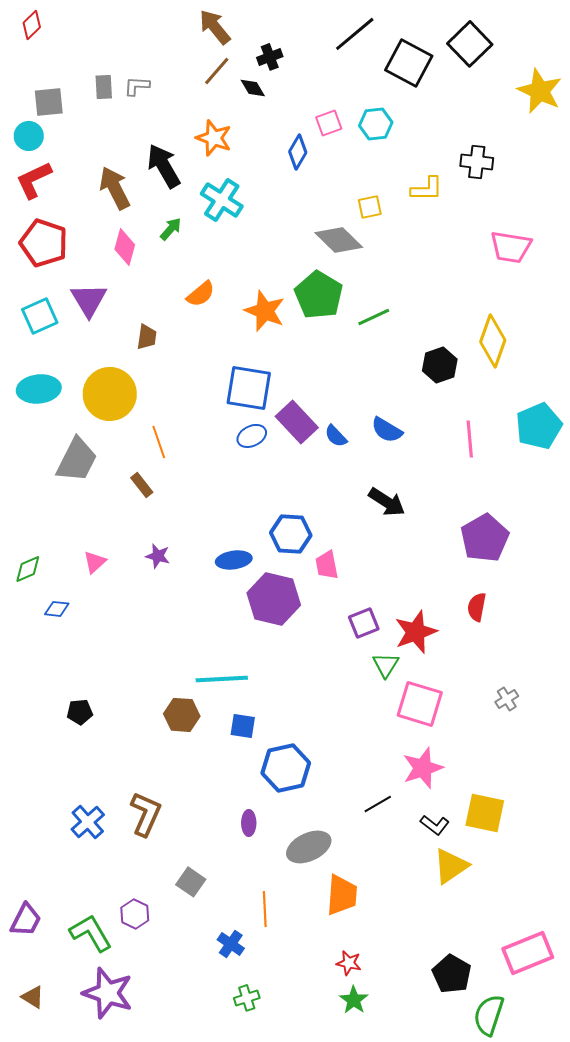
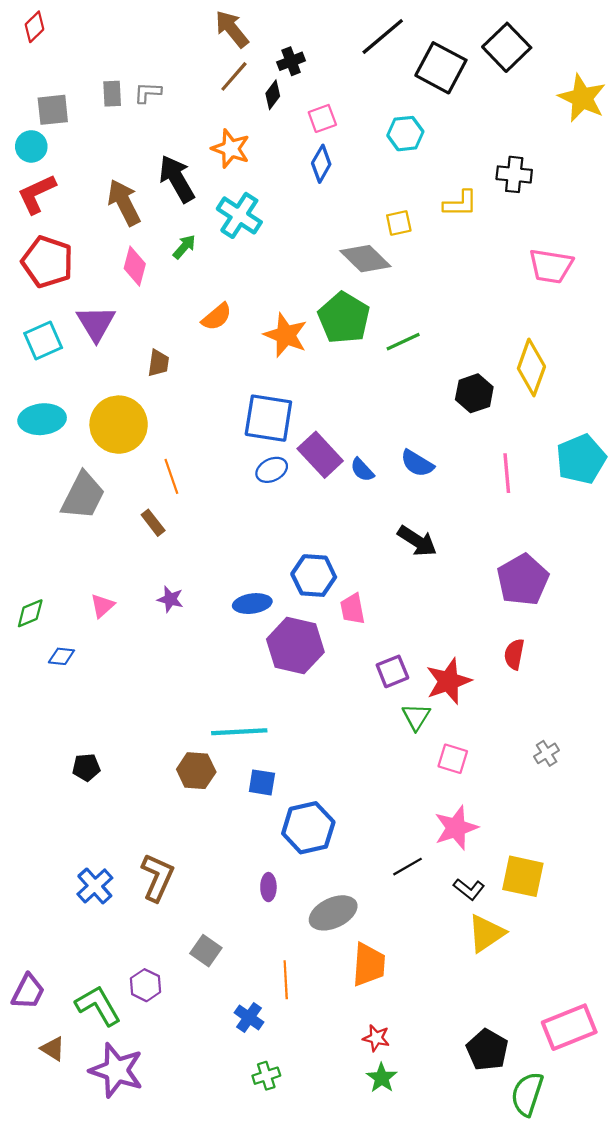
black diamond: (253, 88) -> (273, 95), turned 68
pink square: (329, 123) -> (322, 118), moved
pink square: (420, 704) -> (453, 759), size x0.6
brown triangle: (33, 997) -> (53, 1049), moved

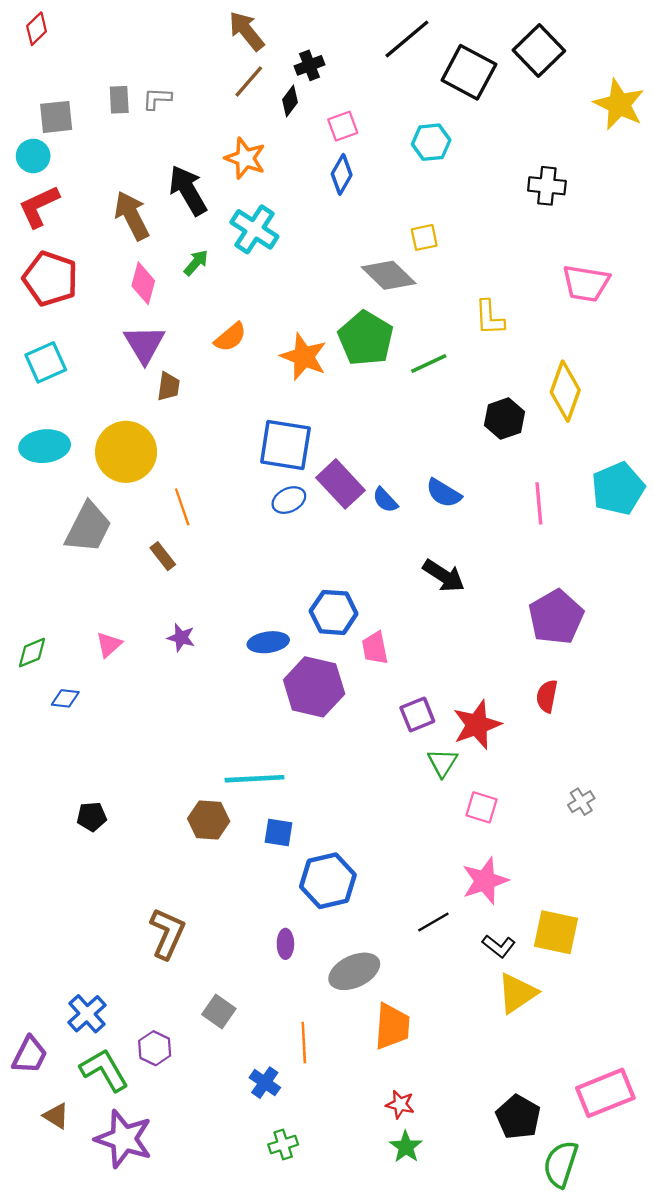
yellow L-shape: (460, 204) -> (490, 318), moved, turned 87
purple triangle: (96, 323) -> (144, 344), moved
blue cross: (95, 886) -> (87, 1014), moved

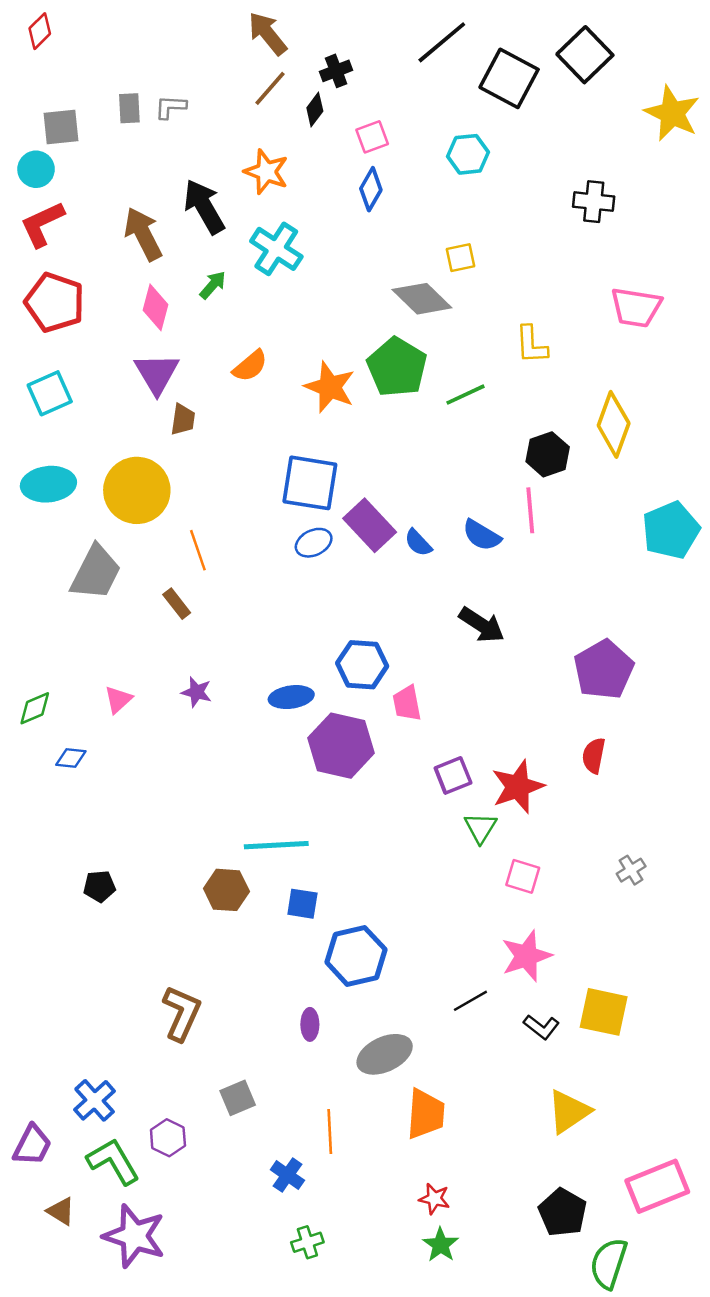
pink line: (539, 503) -> (530, 510), moved
yellow triangle: (517, 993) -> (569, 1112), moved
gray square: (219, 1011) -> (238, 1098), turned 32

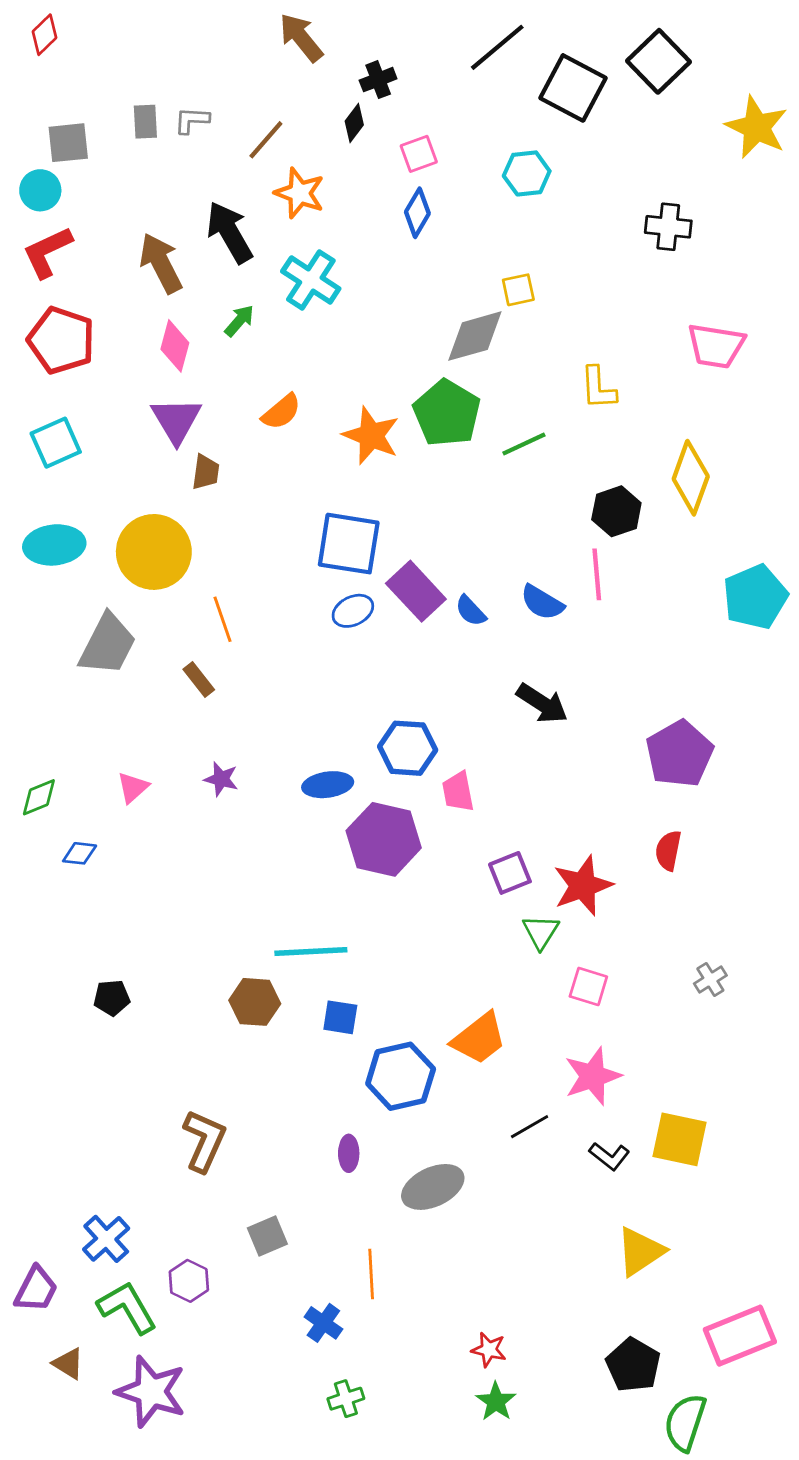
brown line: (270, 88) -> (266, 140), moved
gray diamond: (422, 299) -> (475, 336), turned -60
orange trapezoid: (426, 1114) -> (479, 1038), moved, turned 48

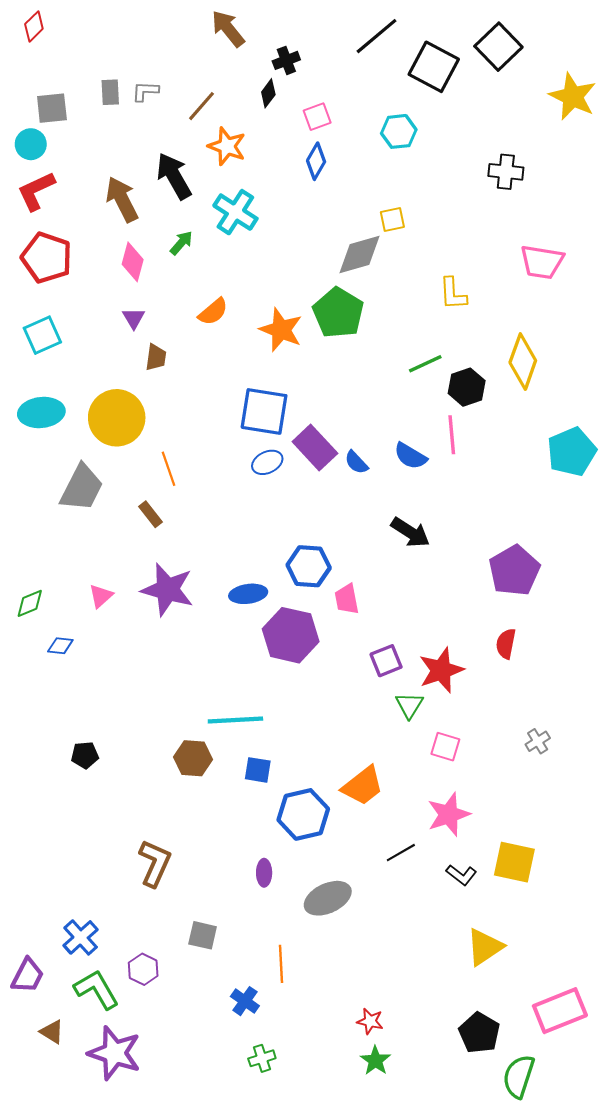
purple triangle: (176, 420) -> (134, 318), size x0.6
green line: (524, 444) -> (425, 364), moved
purple star: (221, 779) -> (168, 590), size x2.0
gray square: (267, 1236) -> (203, 935), turned 36

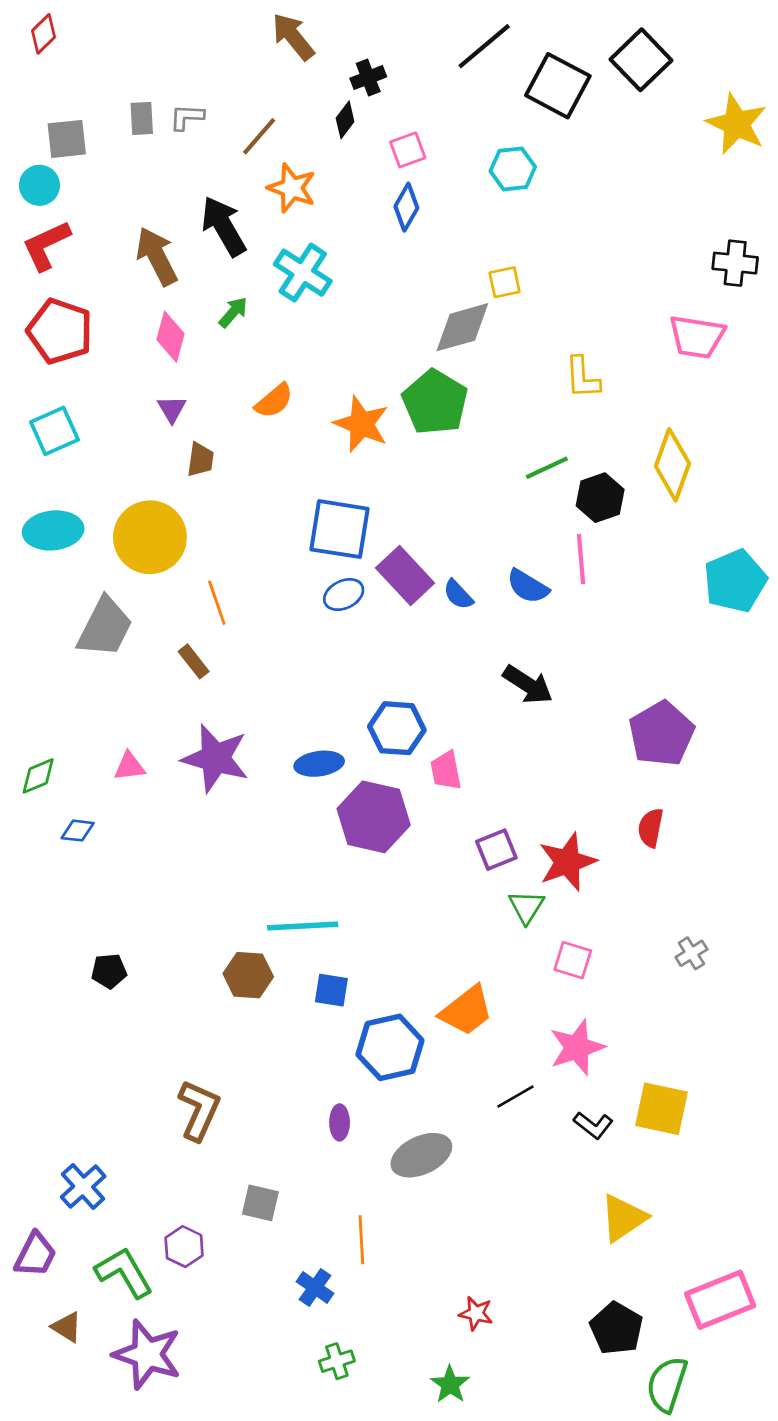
black cross: (506, 172) -> (735, 263), moved
pink triangle: (101, 596) -> (129, 766), turned 35
blue cross: (81, 937) -> (83, 1187), moved
green star: (375, 1060) -> (450, 1384), moved

